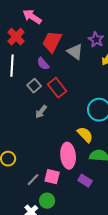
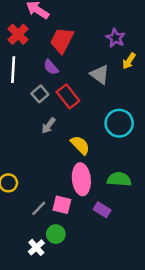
gray triangle: (75, 52) -> (100, 74), moved
yellow semicircle: (85, 135) -> (80, 145), moved

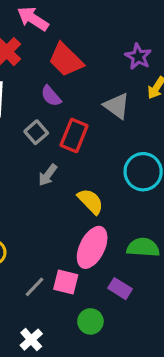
red trapezoid: (62, 40) -> (66, 60), turned -72
red rectangle: (68, 96) -> (74, 136), turned 60
pink ellipse: (81, 179) -> (92, 247), turned 32
green circle: (56, 234) -> (90, 321), moved

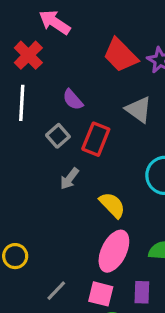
red trapezoid: (66, 60) -> (120, 55), moved
pink square: (66, 282) -> (101, 294), moved
purple rectangle: (120, 289) -> (142, 292), turned 60

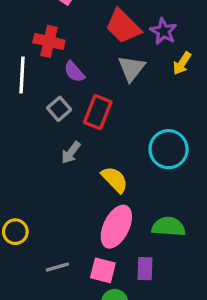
red cross: (28, 55) -> (49, 41), moved, turned -32
gray triangle: (139, 110) -> (131, 68), moved, turned 32
gray line: (56, 291) -> (57, 267), turned 30

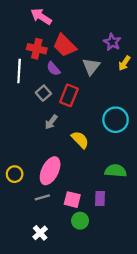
red trapezoid: (123, 26) -> (64, 45), moved
pink ellipse: (116, 227) -> (50, 171), moved

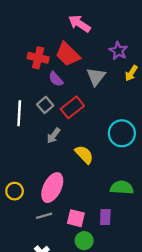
pink arrow: (41, 17) -> (79, 24), moved
white line: (19, 71) -> (19, 113), moved
red rectangle: (69, 95) -> (72, 107), turned 30

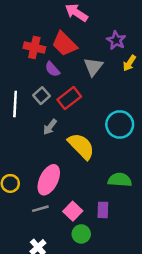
yellow semicircle: (84, 155) -> (81, 146), size x1.4
pink square: (76, 218) -> (73, 211), turned 30

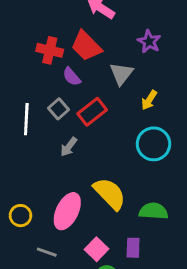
yellow arrow: (129, 63) -> (149, 100), moved
yellow semicircle: (81, 146) -> (110, 194), moved
gray line: (40, 209) -> (47, 252), moved, turned 35

